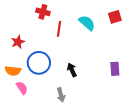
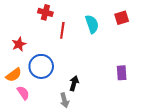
cyan semicircle: (87, 23) -> (92, 24), turned 30
black arrow: (72, 70) -> (74, 83), moved, turned 40
orange semicircle: (13, 71) -> (14, 75), turned -42

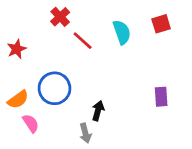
red cross: (45, 12) -> (60, 17), turned 32
red line: (62, 30) -> (83, 41), turned -56
red star: (19, 44) -> (17, 49), moved

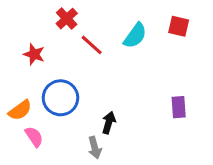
red square: (161, 24) -> (179, 26), turned 30
cyan semicircle: (122, 32) -> (135, 36), turned 55
red star: (17, 49) -> (34, 54), moved, turned -30

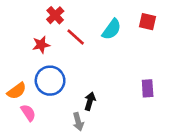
red star: (34, 54) -> (41, 45), moved, turned -30

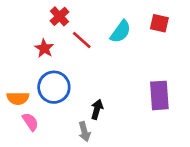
red star: (41, 45) -> (44, 48), turned -30
purple rectangle: (148, 88) -> (159, 95), size x1.5
orange semicircle: (17, 91) -> (18, 98), turned 36

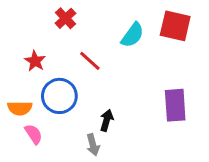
red square: (159, 23) -> (175, 26), size x1.5
red line: (82, 40) -> (90, 61), moved
red star: (44, 48) -> (35, 61), moved

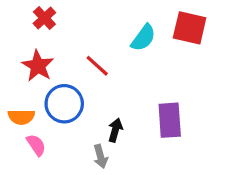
red cross: (65, 18) -> (44, 18), moved
red star: (35, 61) -> (38, 66), size x1.4
purple rectangle: (175, 105) -> (170, 120), moved

